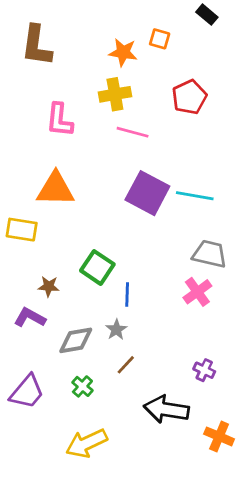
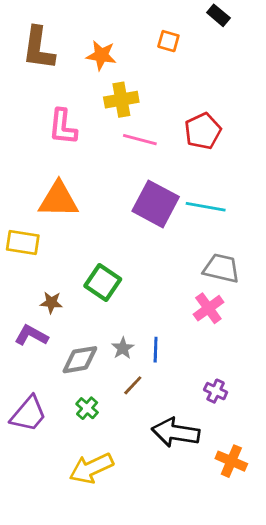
orange star: (123, 52) -> (101, 55), moved
red pentagon: (189, 97) -> (203, 131), moved
blue line: (127, 294) -> (156, 350), moved

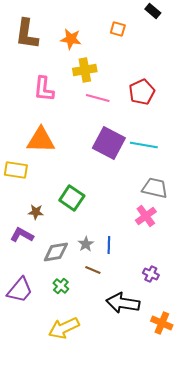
brown line: (133, 385) -> (93, 270), turned 70

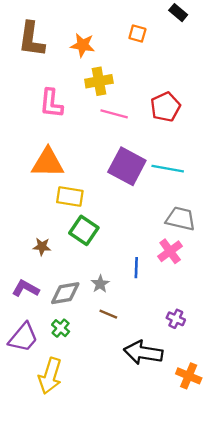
yellow rectangle: (16, 170) -> (70, 197), moved
purple L-shape: (22, 235) -> (26, 289), moved
blue line: (109, 245) -> (136, 268), moved
green cross: (61, 286) -> (61, 328), moved
yellow arrow: (64, 328) -> (50, 376), moved, turned -48

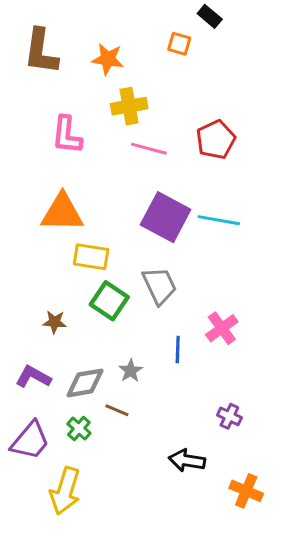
black rectangle: (178, 13) -> (210, 16), moved
gray trapezoid: (181, 219) -> (159, 286), moved, turned 52
brown line: (108, 314) -> (117, 410), moved
black arrow: (143, 353) -> (187, 460), size x0.7

